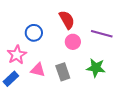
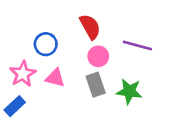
pink triangle: (38, 70) -> (55, 78), moved
gray rectangle: (63, 72) -> (96, 85), moved

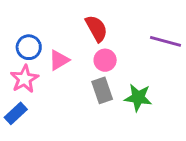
blue circle: (46, 44) -> (29, 47), moved
purple line: (137, 46) -> (165, 41), moved
pink triangle: (55, 78) -> (59, 60), moved, turned -45

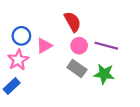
purple line: (165, 41) -> (106, 46), moved
gray rectangle: (102, 90) -> (77, 69), turned -36

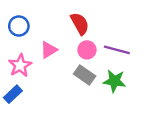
blue circle: (21, 36) -> (19, 26), moved

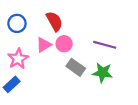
red semicircle: (80, 24) -> (54, 21), moved
pink circle: (87, 50) -> (64, 44), moved

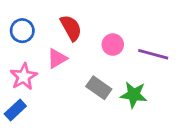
pink circle: (64, 44) -> (113, 45), moved
purple line: (105, 45) -> (153, 54), moved

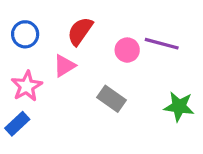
red semicircle: (71, 28) -> (80, 31), turned -116
purple line: (153, 54) -> (162, 44), moved
green star: (134, 95) -> (179, 107), moved

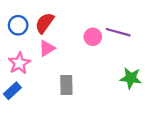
red semicircle: (80, 31) -> (45, 23), moved
gray rectangle: (111, 99) -> (66, 85), moved, turned 54

